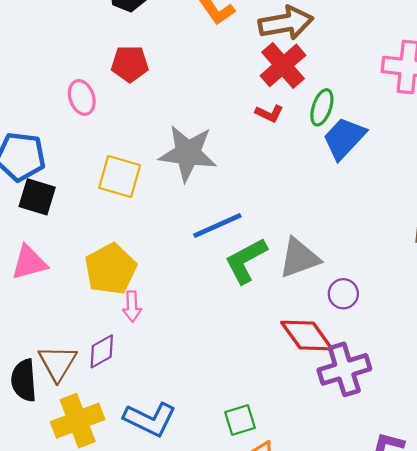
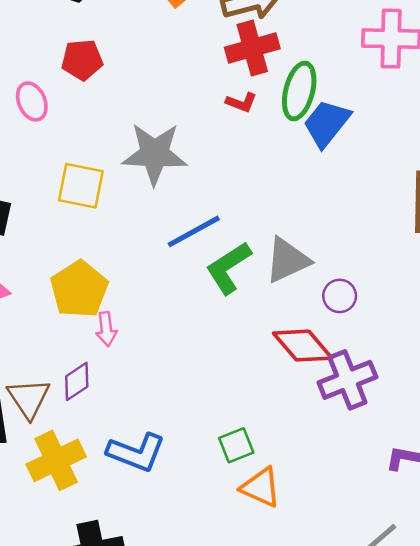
red cross: (283, 65) -> (252, 48), turned 30
green ellipse: (322, 107) -> (299, 91), size x1.4

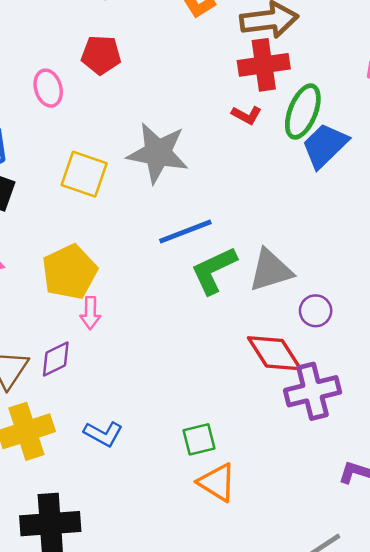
blue L-shape: (136, 452) -> (103, 434), size x0.7

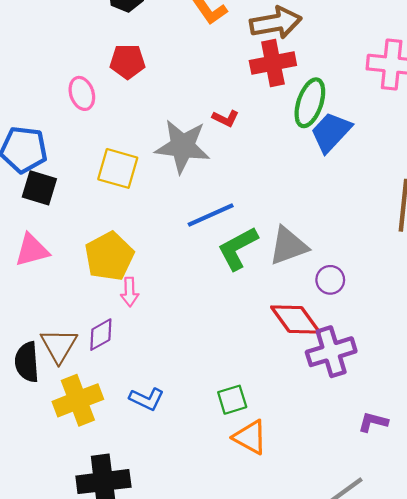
red L-shape: (247, 115) -> (226, 118), moved

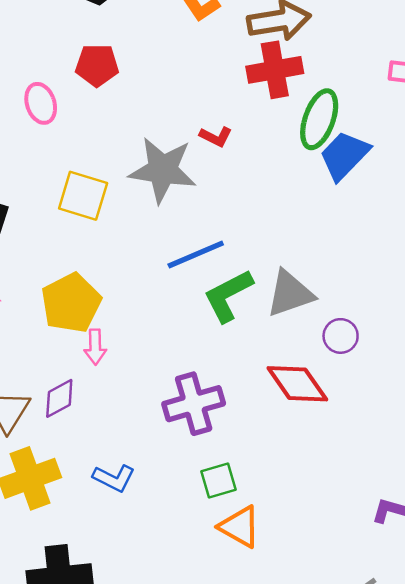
purple cross: (331, 352) -> (194, 404), moved

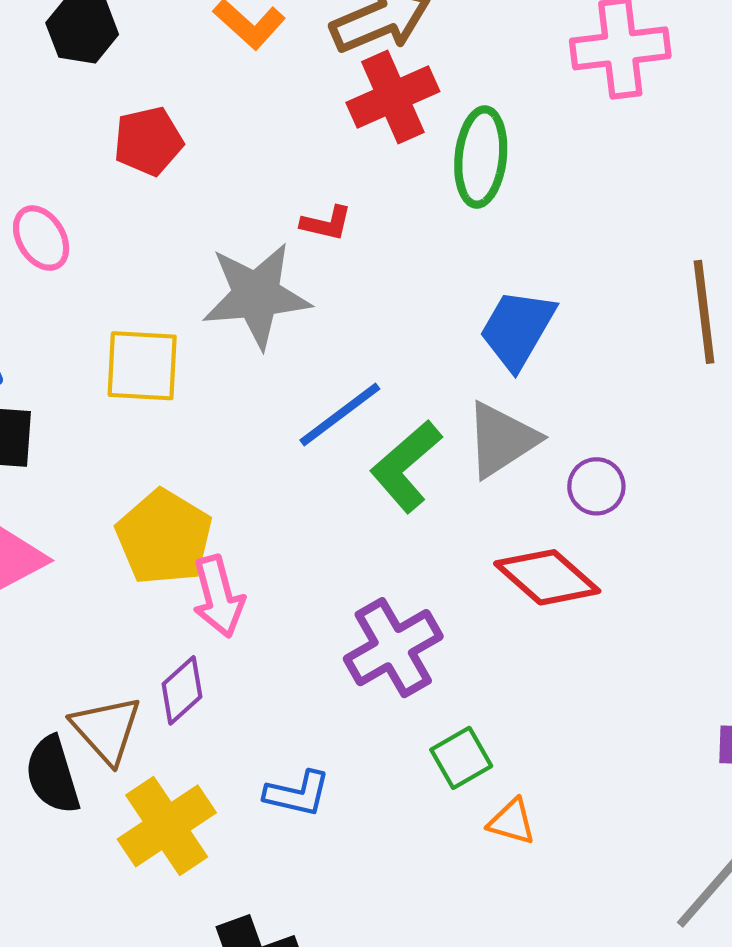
red pentagon: (97, 65) -> (148, 141), moved
blue trapezoid: (344, 155) -> (517, 329), moved
pink arrow: (95, 347) -> (218, 597), size x1.4
orange triangle: (240, 527) -> (512, 822), size x0.7

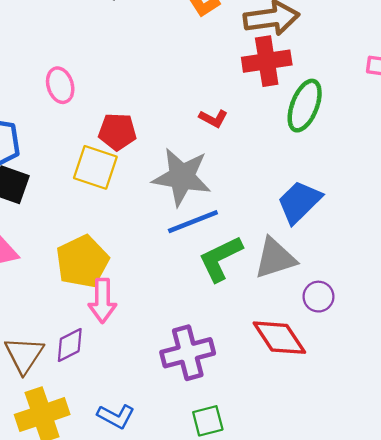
red pentagon: (148, 141) -> (117, 132), moved
gray star: (256, 295) -> (182, 177), moved

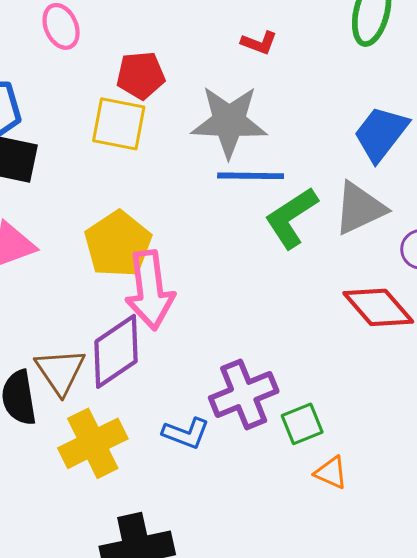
blue line: (193, 222) -> (251, 176), turned 30
pink arrow: (102, 301) -> (150, 290), size x1.4
purple diamond: (70, 345) -> (116, 351), size x1.6
purple cross: (188, 353) -> (244, 394), moved

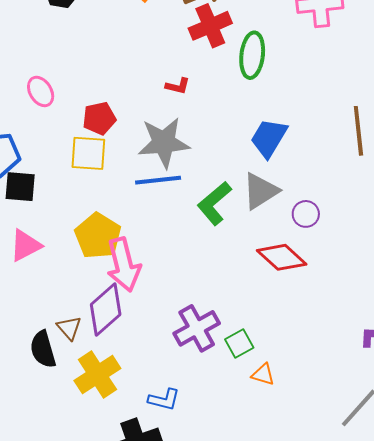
blue line: (251, 176) -> (158, 180), moved
brown triangle: (60, 371) -> (69, 328), size x0.7
blue L-shape: (186, 433) -> (164, 400), moved

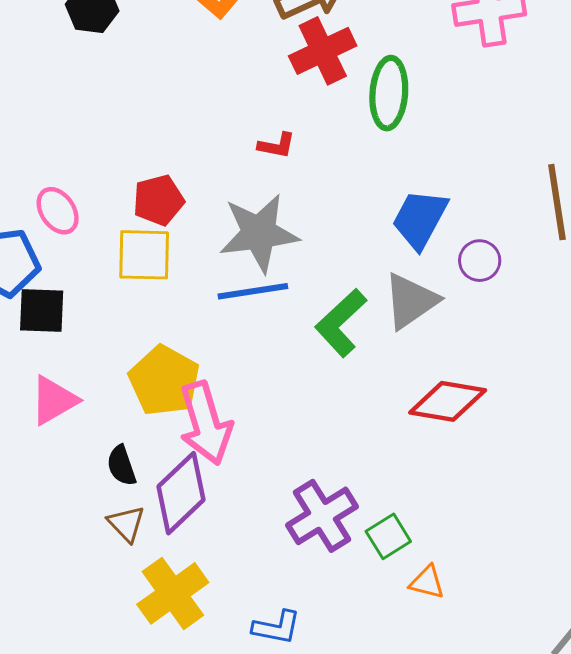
pink ellipse: (41, 91) -> (58, 211), moved
purple circle: (306, 214) -> (480, 261), moved
red diamond: (282, 257) -> (448, 401), turned -30
black semicircle: (43, 349) -> (121, 466), moved, size x0.7

